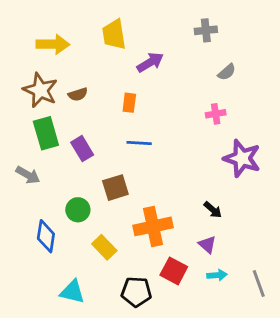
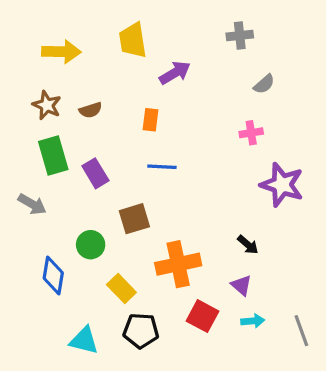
brown star: (40, 90) -> (47, 105), size x0.7
black pentagon: (136, 292) -> (141, 331), moved

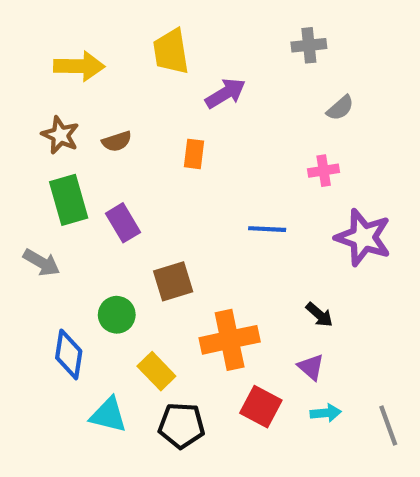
blue line: (162, 167) -> (267, 229), moved
cyan triangle: (84, 340) -> (108, 415), moved

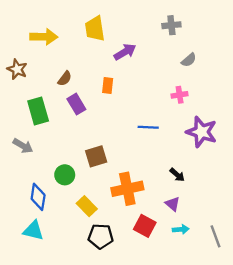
brown star: (60, 135) -> (17, 69), moved
brown semicircle: (117, 141) -> (65, 79), turned -35
purple rectangle: (123, 223) -> (76, 104), moved
cyan triangle: (108, 415) -> (33, 231), moved

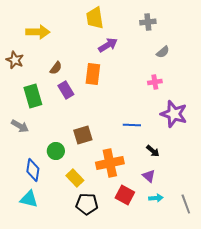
yellow trapezoid: (95, 29) -> (95, 18), moved
orange rectangle: (108, 86) -> (93, 74), size x1.5
blue line: (148, 127) -> (132, 125), moved

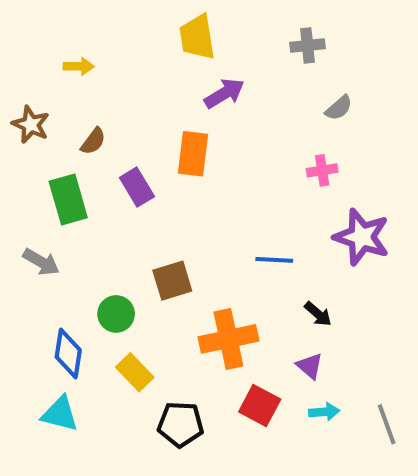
yellow arrow: (38, 32) -> (79, 66), size x0.6
brown semicircle: (56, 68) -> (93, 141), moved
yellow rectangle: (75, 178) -> (135, 372), moved

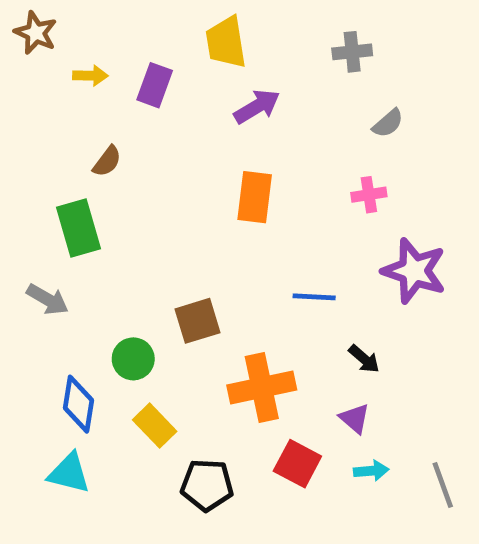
brown star: (31, 125) -> (36, 33), moved
orange rectangle: (193, 154) -> (255, 197), moved
purple rectangle: (137, 187) -> (155, 85), moved, turned 51

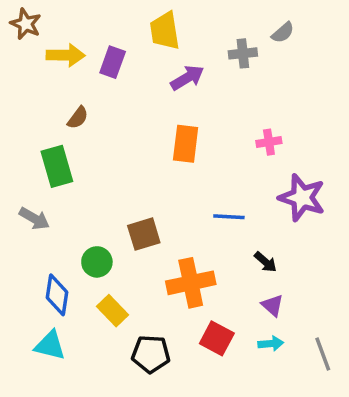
gray cross: (352, 52) -> (243, 53), moved
yellow arrow: (90, 76) -> (66, 55), size x1.5
gray semicircle: (388, 123) -> (283, 33), moved
purple triangle: (355, 418) -> (272, 305), moved

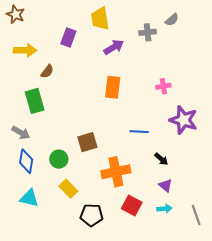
yellow arrow: (66, 55) -> (25, 50), moved
blue diamond: (57, 295) -> (26, 161), moved
cyan triangle: (50, 345) -> (29, 198), moved

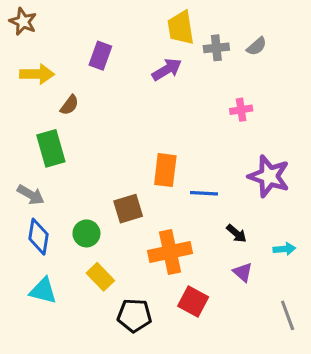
yellow trapezoid: (100, 19) -> (181, 28), moved
gray semicircle: (172, 20) -> (257, 46), moved
pink cross: (163, 86) -> (241, 110), moved
orange rectangle: (113, 87) -> (165, 170), moved
cyan arrow: (164, 209) -> (284, 249), moved

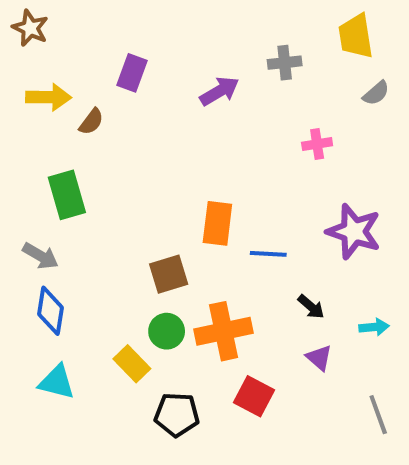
yellow trapezoid: (181, 28) -> (356, 36), moved
gray semicircle: (257, 46) -> (376, 93), moved
brown semicircle: (69, 105) -> (91, 122), moved
green circle: (86, 233) -> (167, 331), moved

